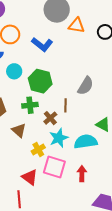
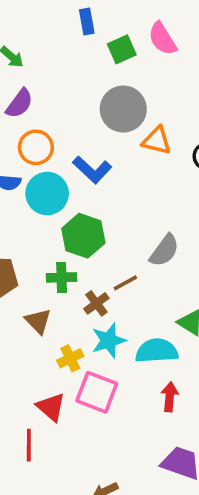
cyan circle: (14, 71) -> (47, 193), moved, size x1.5
brown line: (65, 105) -> (125, 283), turned 56
red arrow: (82, 174) -> (170, 397), moved

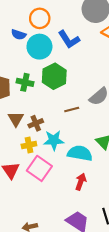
green cross: (62, 277) -> (25, 82), moved
brown cross: (96, 303) -> (36, 123), moved

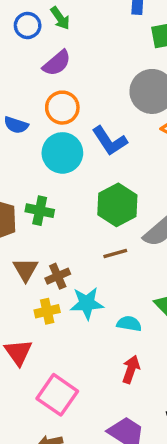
blue semicircle: (19, 35) -> (16, 125), moved
green hexagon: (54, 76) -> (117, 205), moved
cyan semicircle: (80, 153) -> (129, 324), size x0.6
pink square: (39, 168) -> (57, 395), moved

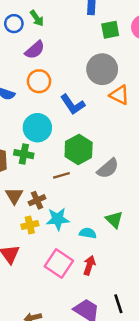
cyan circle: (62, 153) -> (37, 128), moved
brown line: (115, 253) -> (61, 175), moved
pink square: (57, 395) -> (59, 264), moved

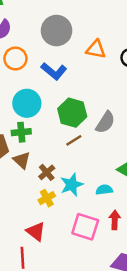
gray circle: (102, 69) -> (57, 31), moved
brown line: (61, 175) -> (74, 140), moved
brown triangle: (14, 196) -> (22, 160), moved

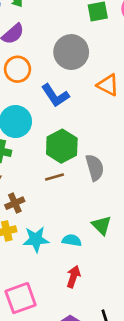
gray semicircle: (105, 122) -> (95, 168), turned -65
cyan star: (72, 185) -> (36, 239), moved
pink square: (85, 227) -> (21, 298), moved, turned 36

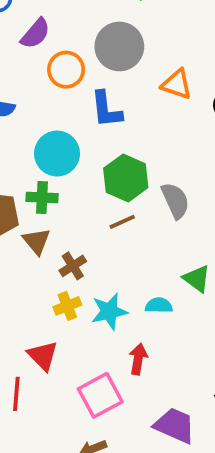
orange circle: (18, 69) -> (66, 70), moved
blue L-shape: (55, 95) -> (106, 109), turned 36
red arrow: (73, 277) -> (138, 359), moved

